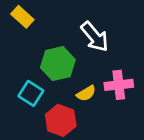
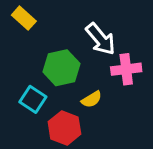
pink cross: (119, 85) -> (126, 69), moved

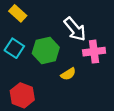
cyan square: (33, 99) -> (14, 48), moved
red hexagon: (64, 128) -> (22, 95), moved

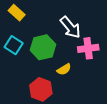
red hexagon: (22, 95) -> (41, 89), moved

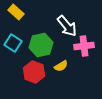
red hexagon: (41, 89) -> (34, 72), moved

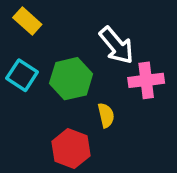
yellow semicircle: (61, 66) -> (106, 115), turned -72
red hexagon: (34, 72) -> (71, 149), moved

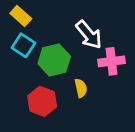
cyan square: (22, 75) -> (23, 45), moved
red hexagon: (71, 149) -> (42, 101), moved

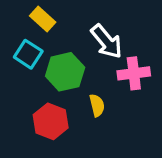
yellow rectangle: (21, 16) -> (43, 19), moved

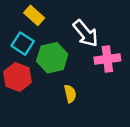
yellow semicircle: (97, 105) -> (70, 94), moved
red hexagon: (51, 121) -> (17, 77), moved

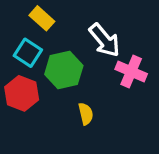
pink cross: (107, 59) -> (131, 72), turned 30

